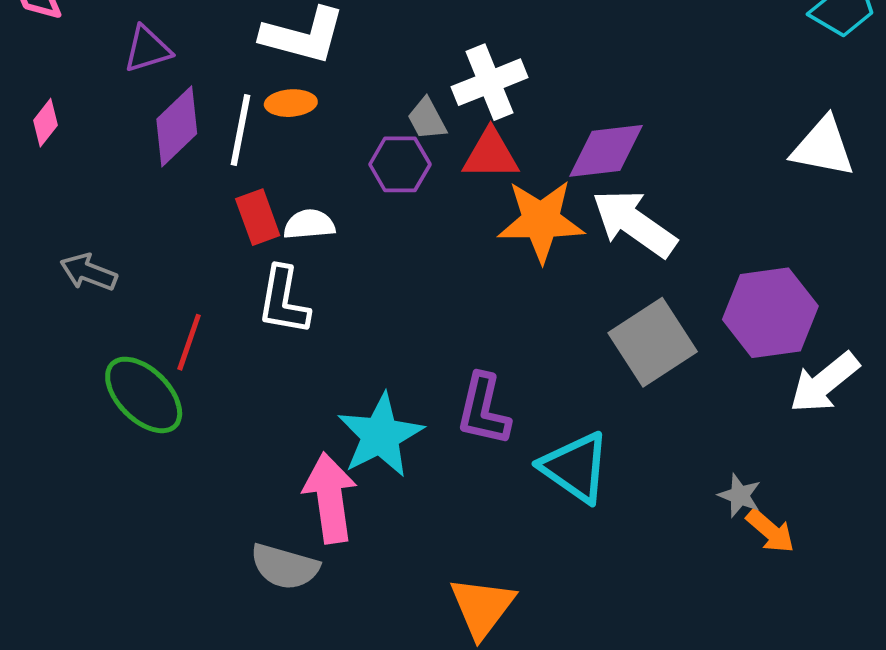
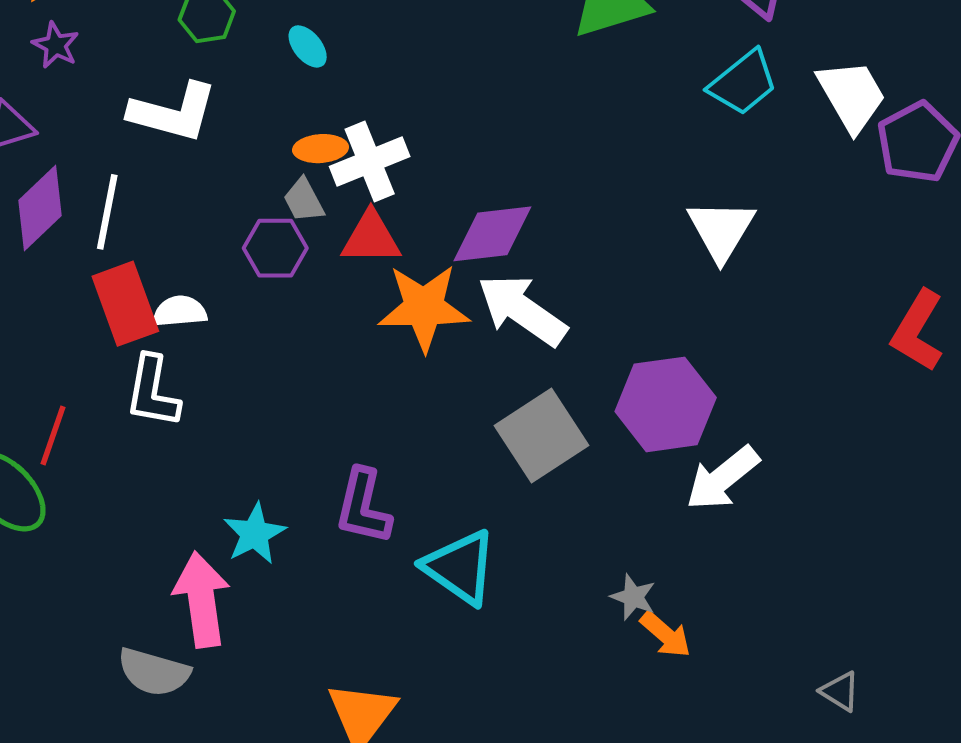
orange ellipse: (291, 103) -> (321, 149), moved
white triangle: (823, 147) -> (721, 230), turned 50
red rectangle: (258, 217) -> (125, 304), size x1.4
cyan star: (380, 435) -> (255, 534), size x0.7

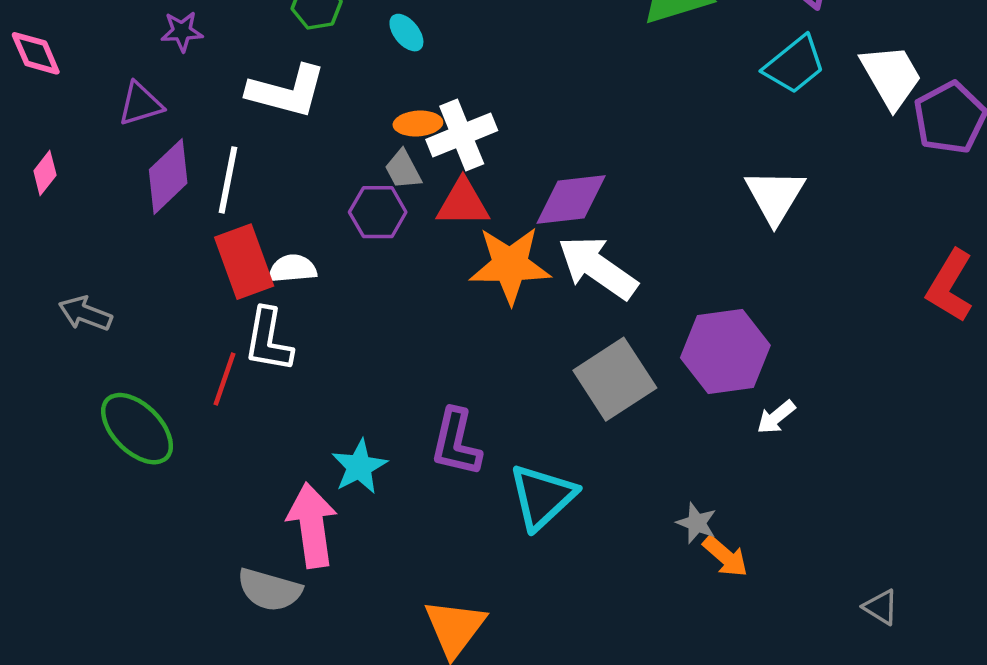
purple star: (56, 45) -> (182, 31), turned -30
red line: (53, 435) -> (225, 379), moved
white arrow: (722, 478) -> (776, 417), size x0.6
cyan triangle: (460, 567) -> (542, 497), turned 42

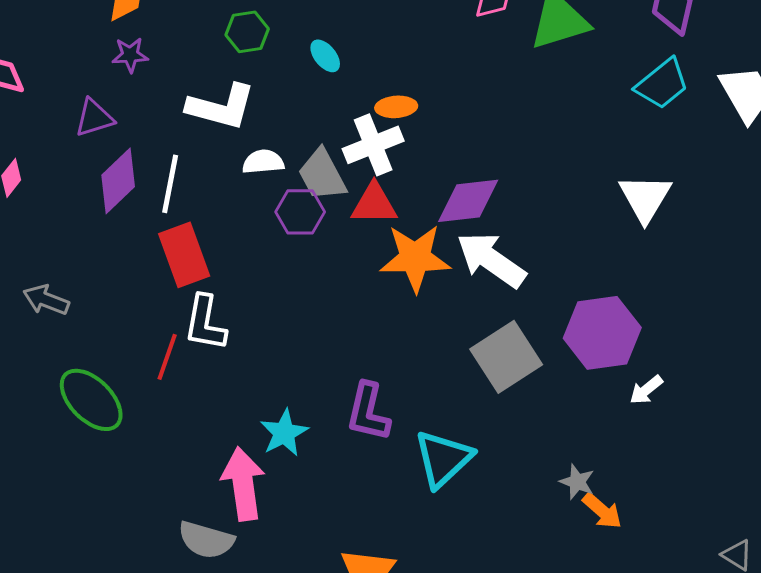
orange ellipse: (418, 123) -> (396, 107), moved
gray trapezoid: (403, 170) -> (322, 175), size x1.5
white semicircle: (292, 269) -> (263, 162), moved

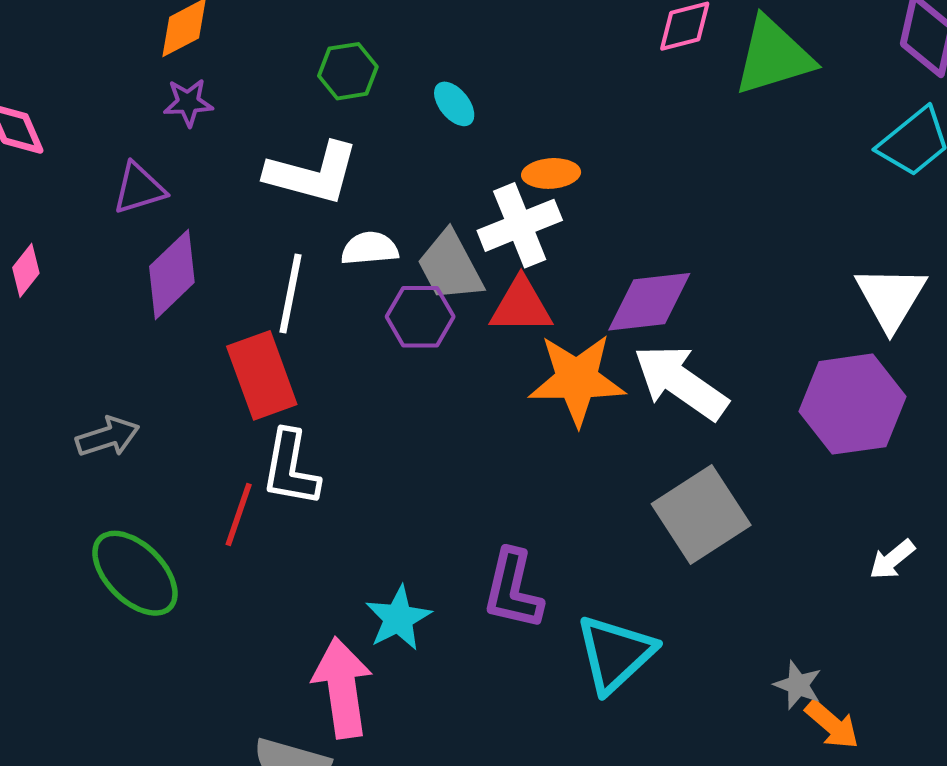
white line: (170, 184) -> (291, 294), moved
gray arrow: (46, 300) -> (108, 437), moved, turned 141
purple hexagon: (602, 333) -> (853, 404), moved

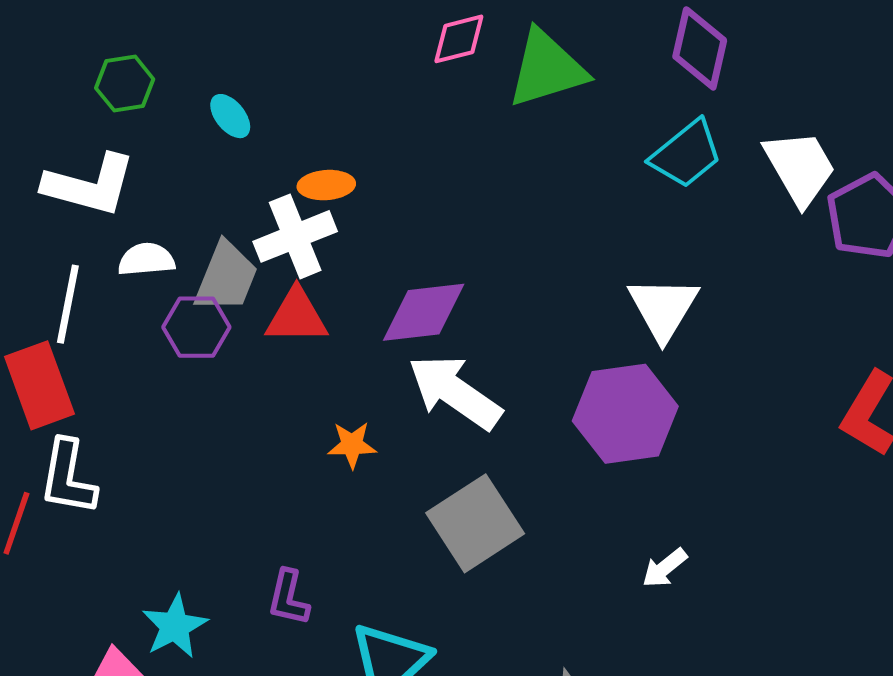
gray trapezoid: (450, 266) -> (226, 277), turned -130
orange star: (577, 379) -> (352, 445), moved, size x0.5
purple L-shape: (513, 590) -> (288, 598), size x0.7

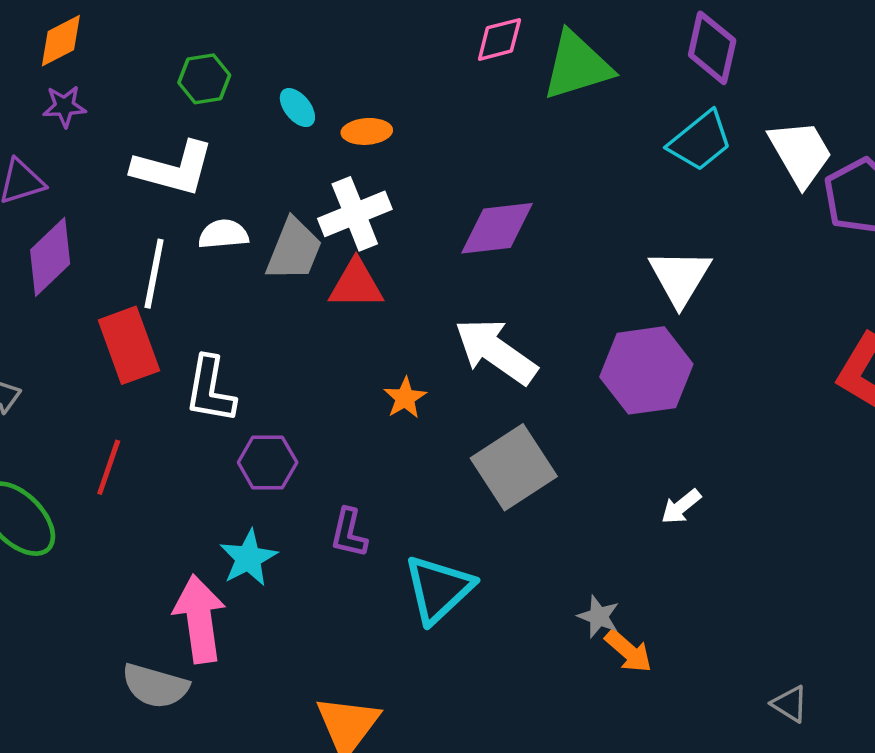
orange ellipse: (326, 185) -> (367, 131), moved
purple diamond: (424, 312) -> (497, 228), moved
purple hexagon: (196, 327) -> (268, 462), moved
orange star: (352, 445) -> (405, 398), turned -30
white L-shape: (68, 477) -> (210, 390), moved

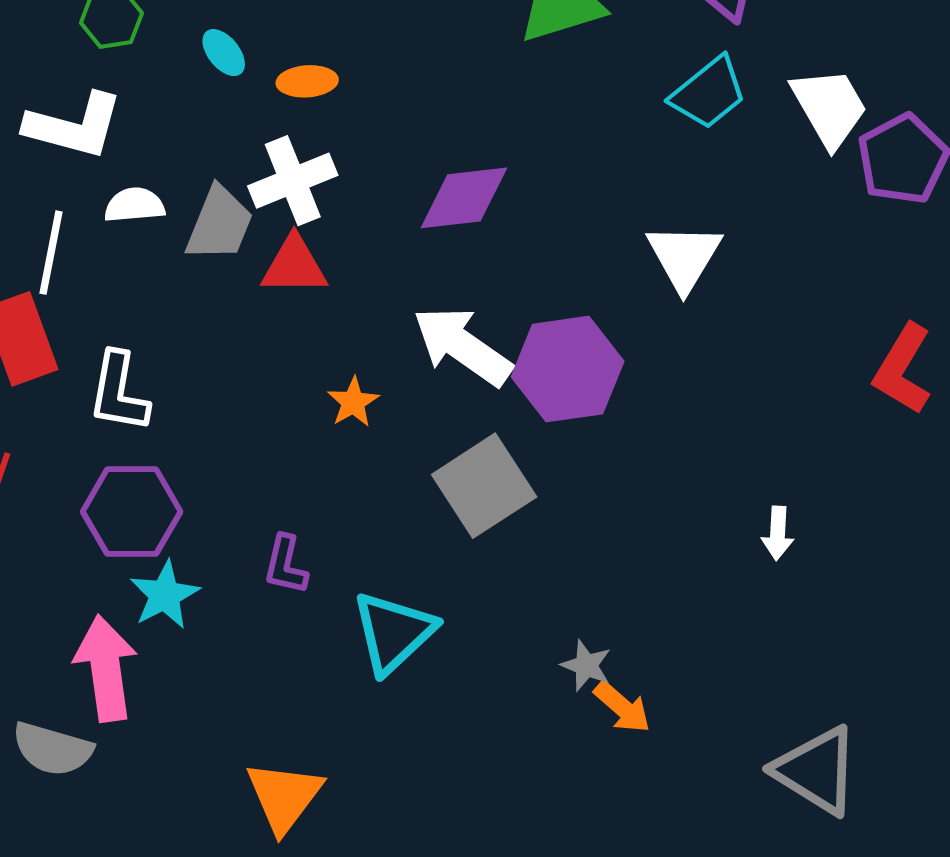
purple hexagon: (646, 370) -> (568, 369), moved
purple hexagon: (268, 462) -> (132, 512), moved, size x1.4
white arrow: (681, 507) -> (778, 533), moved, turned -48
gray triangle: (790, 704) -> (816, 771), size x2.0

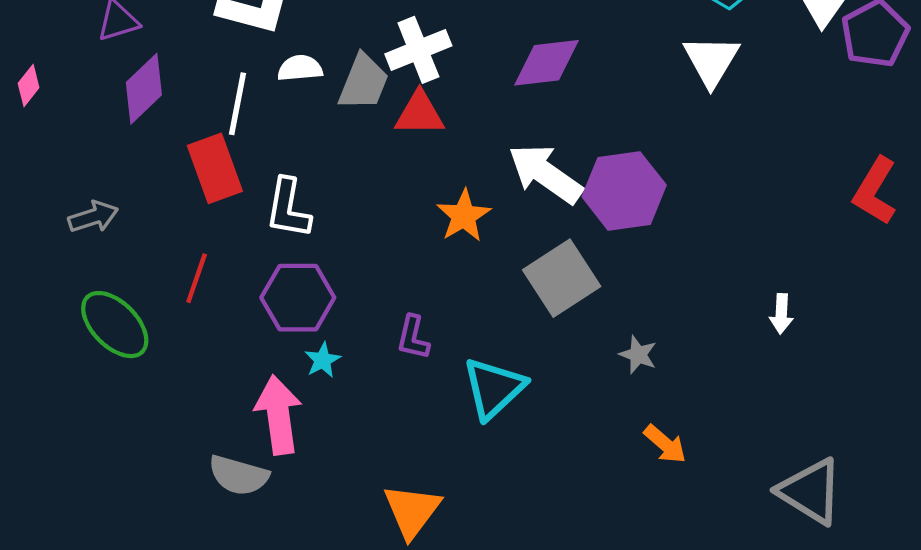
white triangle: (684, 257) -> (711, 61), moved
orange star: (353, 402) -> (464, 216), size x1.4
cyan star: (165, 595) -> (323, 360), size x0.7
gray star: (586, 665) -> (638, 355), moved

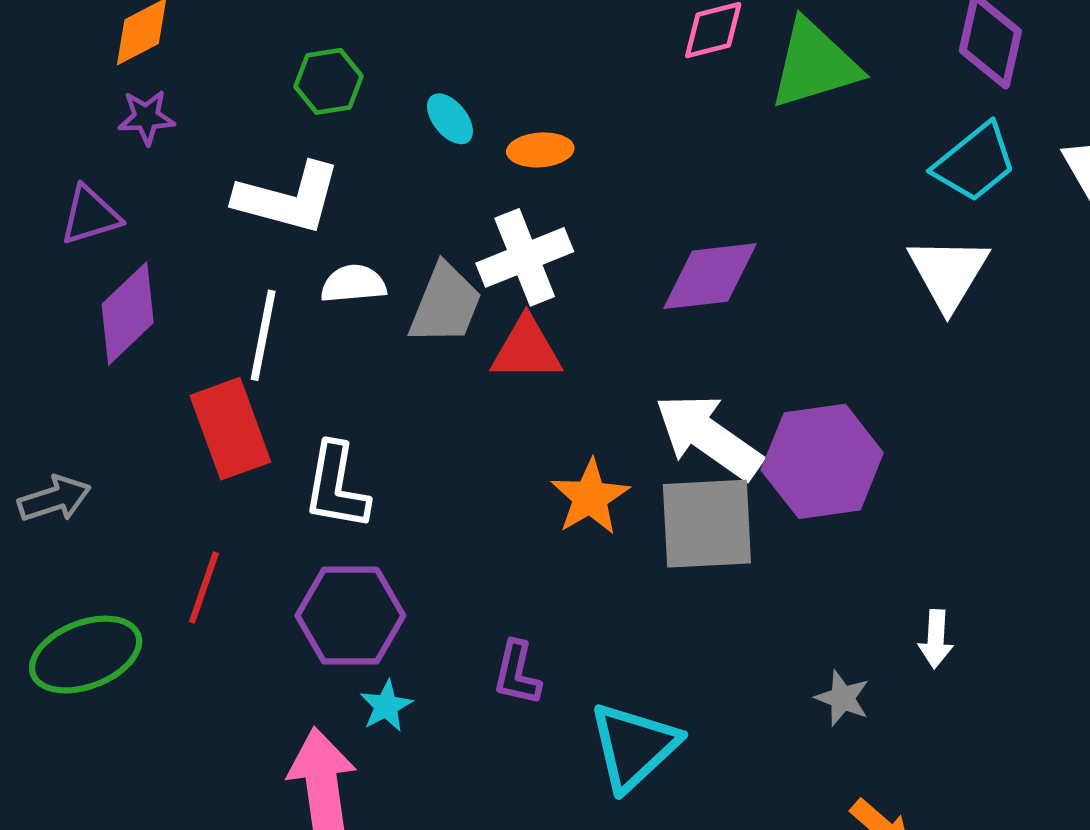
gray square: (562, 278) -> (707, 524), moved, turned 30
white arrow: (781, 314) -> (936, 639), moved
green ellipse: (115, 325) -> (86, 655), turned -66

